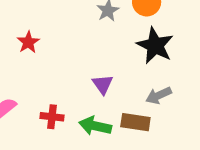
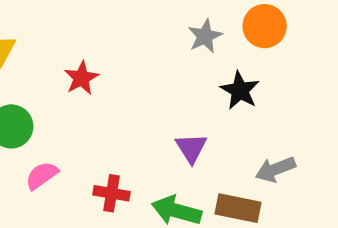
black star: (155, 46) -> (240, 90), moved, size x0.7

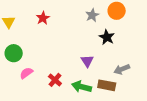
red star: (81, 78) -> (43, 18), moved
red cross: (112, 193) -> (55, 80), turned 32

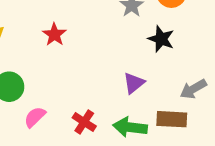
red star: (43, 18) -> (54, 35), moved
purple triangle: (87, 61) -> (134, 83), turned 32

